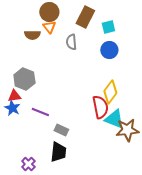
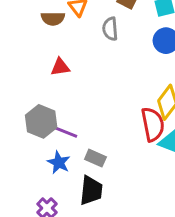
gray hexagon: (24, 79) -> (41, 121), moved
red triangle: (14, 96) -> (60, 67), moved
blue star: (12, 108) -> (59, 162), moved

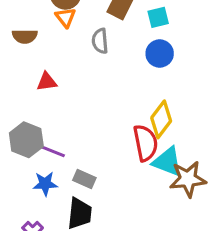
brown semicircle: (53, 19) -> (25, 36), moved
blue star: (59, 162) -> (45, 184), turned -30

